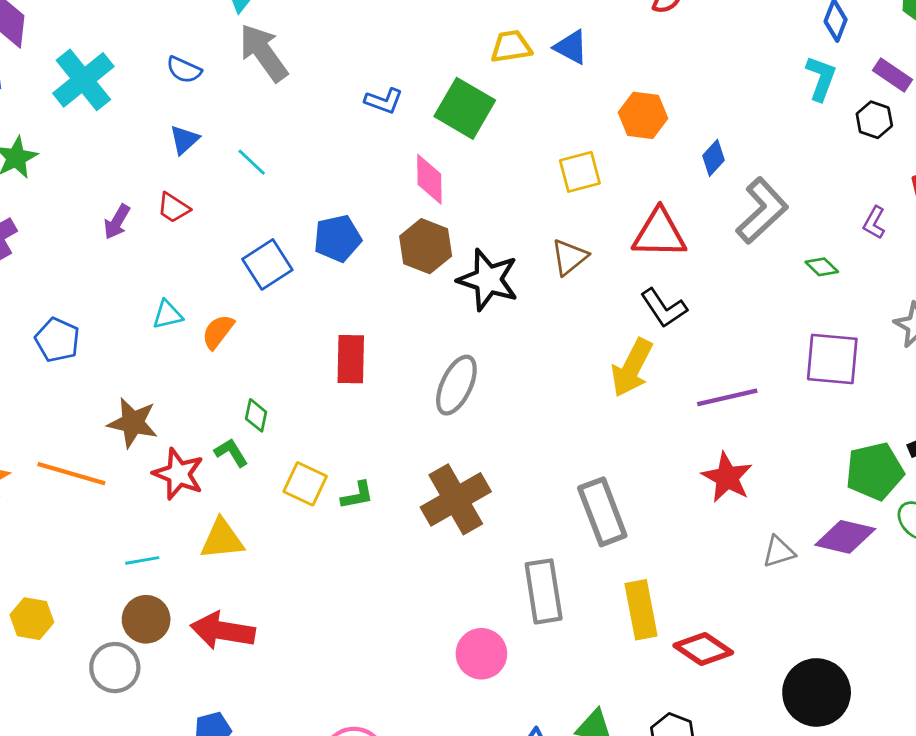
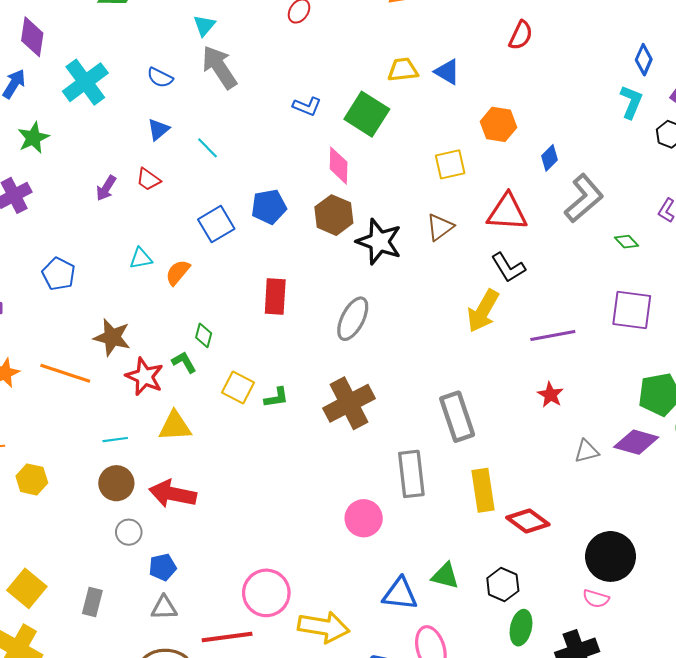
red star: (727, 477) -> (550, 395), size x0.7
gray circle: (115, 668) -> (129, 532), moved, size x0.7

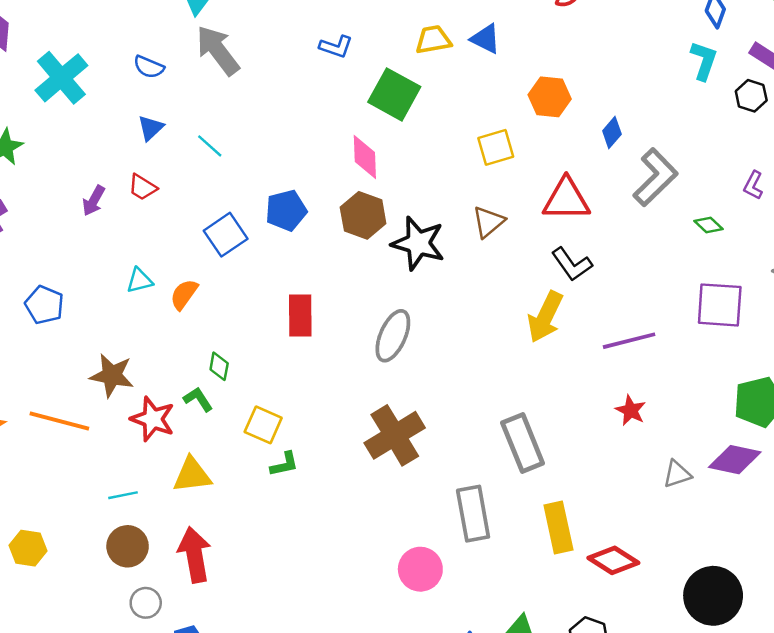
blue L-shape: (307, 106) -> (336, 47), moved
green L-shape: (276, 397) -> (284, 464), moved
red arrow: (173, 494) -> (194, 555), turned 72

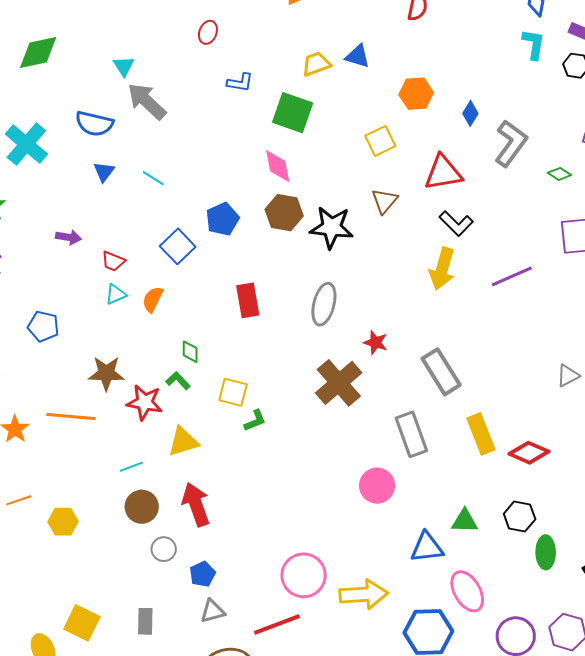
blue semicircle: (149, 67) -> (94, 124), size x1.5
red trapezoid: (143, 187) -> (113, 261), moved
purple arrow: (94, 201) -> (68, 237), turned -100
red star: (631, 410) -> (376, 342), moved

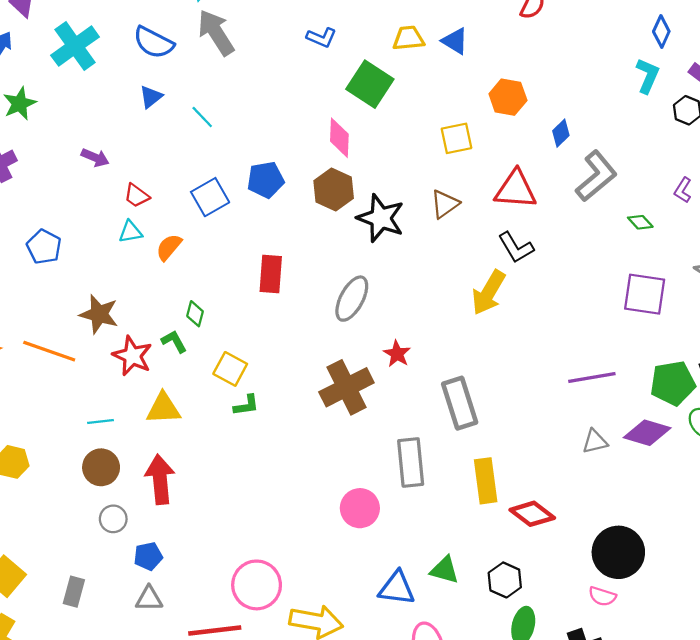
purple line: (512, 276) -> (592, 378), moved

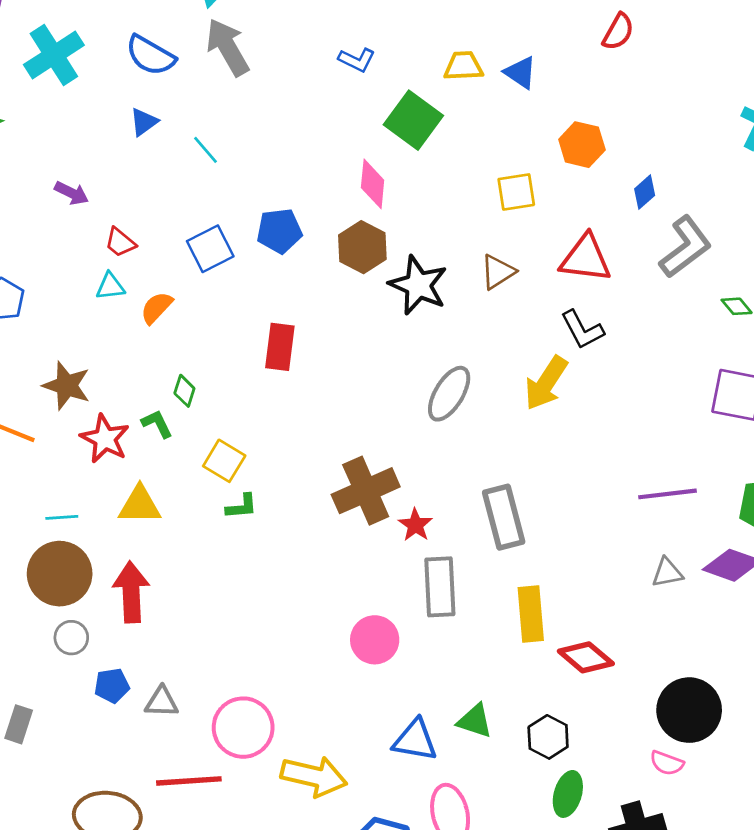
gray ellipse: (352, 299) -> (449, 394), moved
red star: (397, 354) -> (415, 525), moved
brown circle: (101, 467) -> (60, 574), size x1.4
gray triangle: (149, 599) -> (162, 702), moved

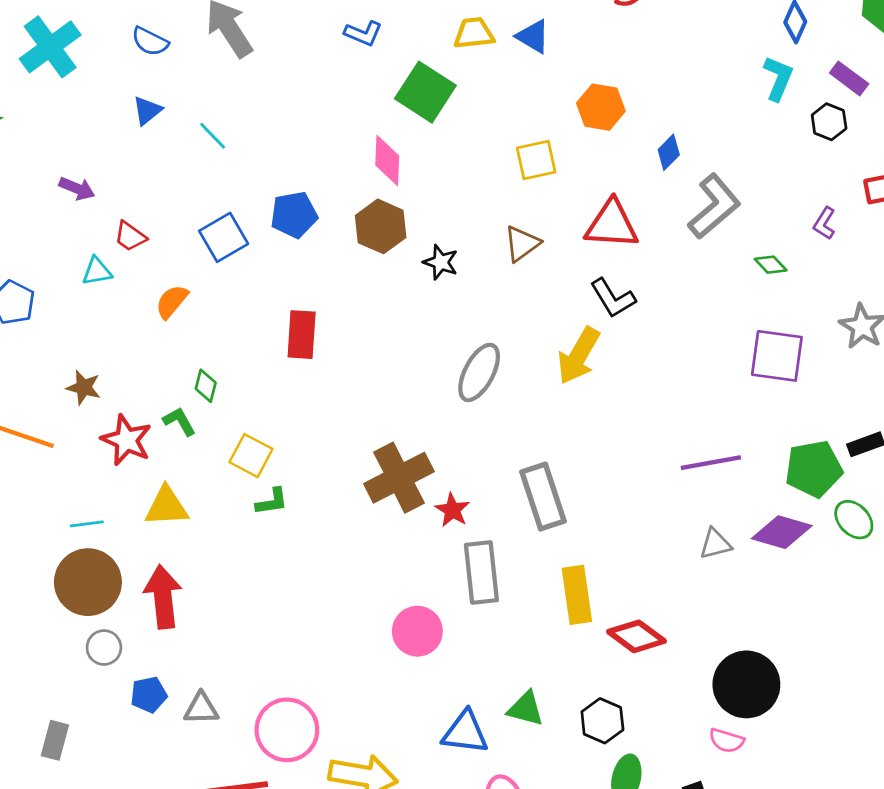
blue semicircle: (150, 55) -> (150, 41), size x0.7
black star: (418, 285) -> (441, 262), size x0.6
cyan triangle: (110, 286) -> (97, 271), moved
brown star: (67, 386) -> (84, 388), size x0.7

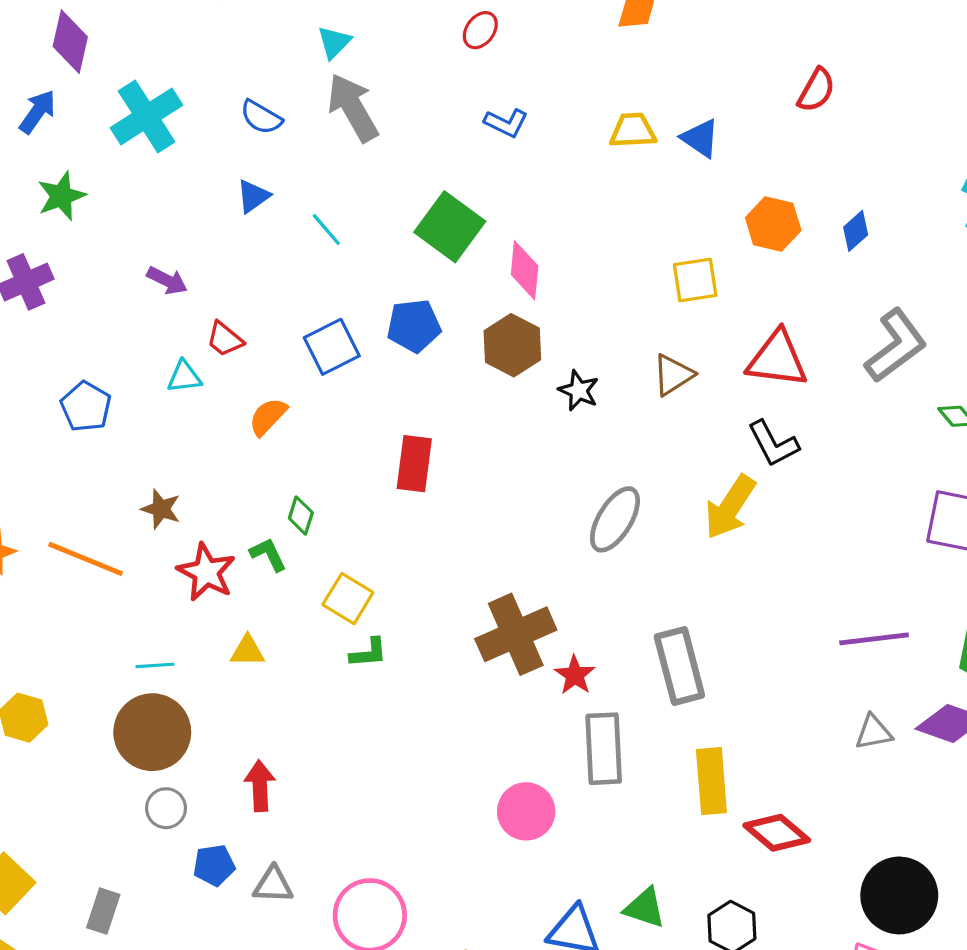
green square: (425, 92) -> (450, 227), moved
blue diamond: (669, 152) -> (856, 231), moved
yellow triangle: (166, 506) -> (247, 651), size x0.7
red arrow: (163, 597) -> (260, 786), moved, size x0.7

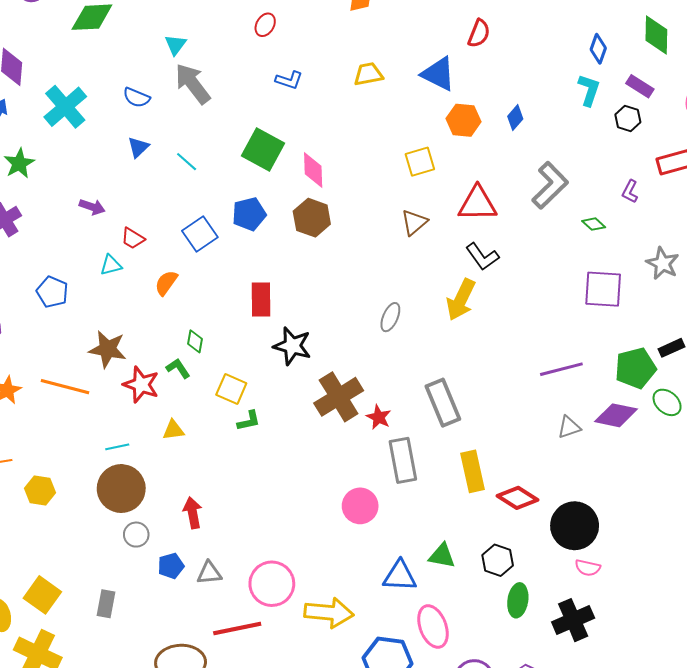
blue triangle: (700, 138) -> (438, 74), moved, size x1.4
black star: (579, 391) -> (292, 346), moved, size x1.5
brown star: (161, 509) -> (108, 349), size x1.5
gray ellipse: (615, 519) -> (390, 317), size x0.7
black circle: (899, 895) -> (575, 526), moved

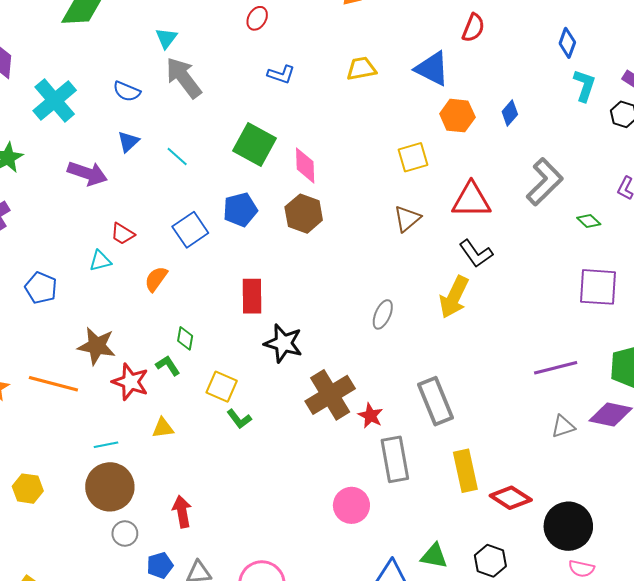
blue diamond: (598, 49) -> (567, 43), moved
purple arrow: (92, 207) -> (87, 173), moved, size x1.5
green L-shape: (249, 421) -> (239, 419), turned 65

